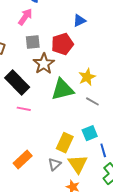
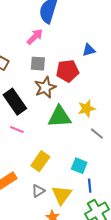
gray line: (92, 101) -> (97, 134), moved
cyan square: (90, 133) -> (79, 166), turned 35
yellow rectangle: (65, 143) -> (40, 161), moved

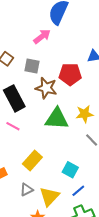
gray square: (38, 64) -> (32, 66), moved
brown star: (45, 87) -> (46, 88), turned 30
blue line: (90, 186) -> (78, 191), turned 48

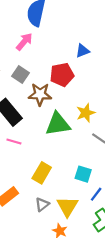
gray square: (32, 66) -> (20, 75), turned 35

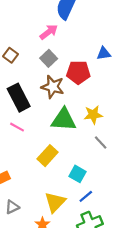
gray square: (20, 75) -> (49, 58), moved
yellow rectangle: (42, 173) -> (48, 156), moved
gray triangle: (42, 204) -> (12, 207), moved

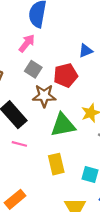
yellow rectangle: (48, 156) -> (56, 164), turned -42

